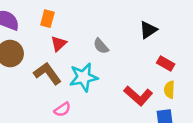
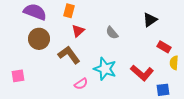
cyan star: (84, 77) -> (105, 69), moved, turned 30
yellow semicircle: (169, 90) -> (174, 63), moved

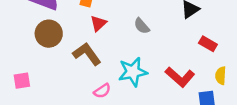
yellow semicircle: (174, 63) -> (221, 76), moved
cyan star: (105, 69) -> (133, 72), turned -30

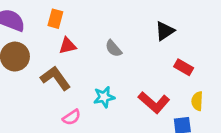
red triangle: (98, 23) -> (68, 46), turned 30
cyan star: (133, 72) -> (104, 97), size x0.7

